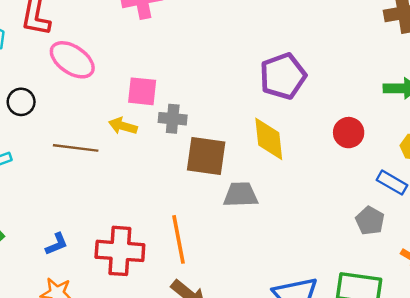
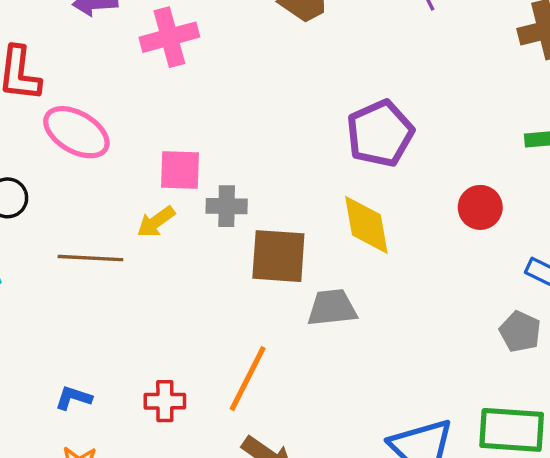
yellow arrow: (123, 126) -> (156, 222), turned -48
orange line: (178, 239) -> (248, 379), turned 42
blue L-shape: (57, 244) -> (73, 398), turned -135
red cross: (120, 251) -> (165, 401), size x0.6

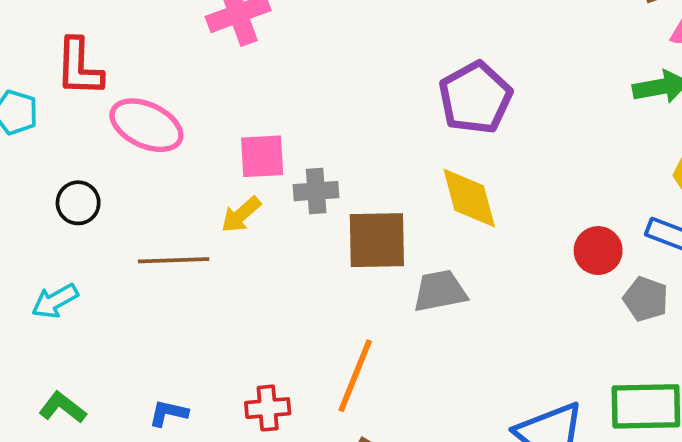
red circle: (480, 207) -> (598, 251), moved

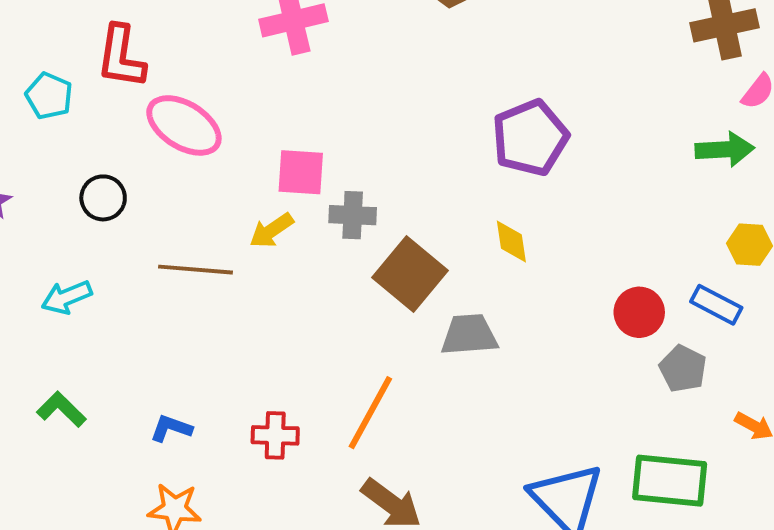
yellow diamond: (469, 198) -> (511, 242), size x0.6
brown square: (377, 240) -> (410, 274), turned 34

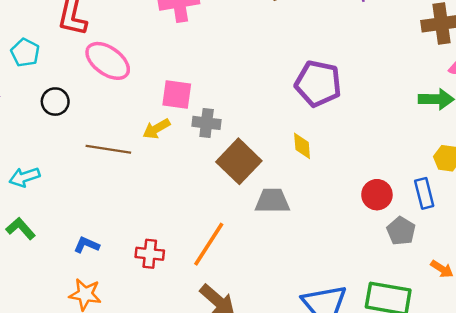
cyan pentagon: (49, 96) -> (25, 53), moved
purple pentagon: (530, 138) -> (318, 84), turned 30
cyan arrow: (67, 297) -> (25, 177), moved
blue rectangle: (716, 305) -> (424, 193), turned 44

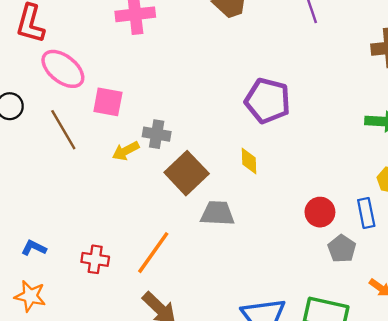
pink square: (177, 95) -> (108, 102), moved
yellow arrow: (156, 129) -> (126, 151), moved
brown line: (108, 149) -> (63, 130), moved, turned 48

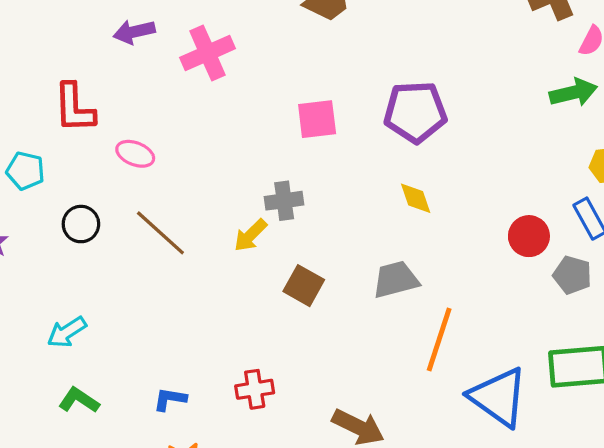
pink ellipse: (63, 69) -> (135, 154), size x0.6
pink square: (108, 102) -> (317, 119), moved
brown square: (187, 173) -> (304, 286), moved, size x0.7
orange line: (153, 253) -> (439, 340), moved

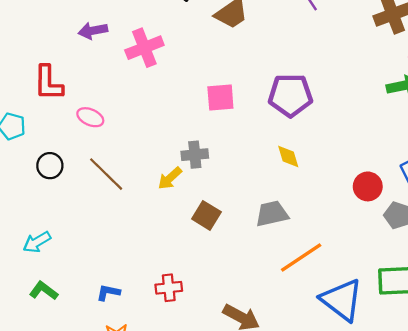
orange line: (439, 340) -> (301, 257), turned 36

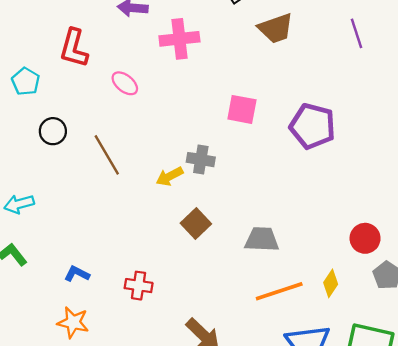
pink ellipse: (90, 117) -> (125, 83), moved
yellow diamond: (288, 156) -> (331, 283), moved, turned 35

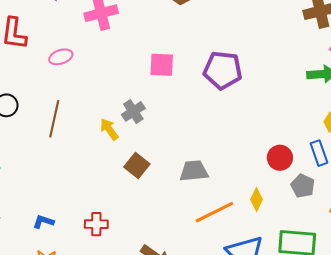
pink ellipse: (125, 83) -> (61, 57), turned -50
brown line: (107, 155) -> (54, 119), turned 51
gray cross: (201, 160) -> (133, 111), turned -35
yellow arrow: (169, 176) -> (109, 129), turned 90

